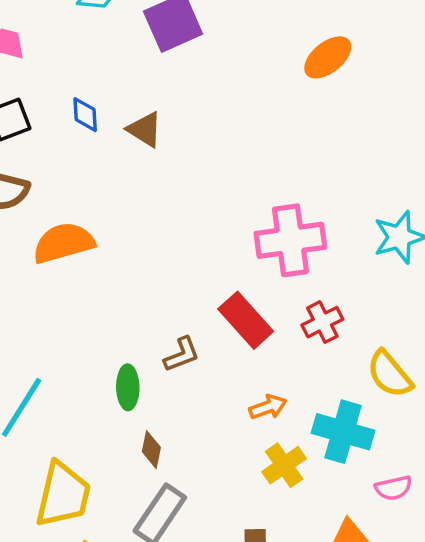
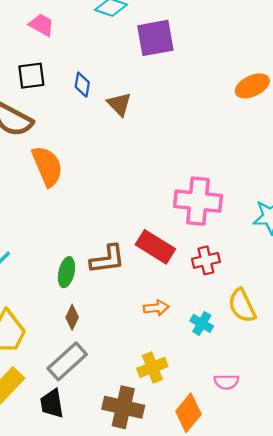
orange semicircle: (64, 243) -> (47, 166), turned 69
red rectangle: (246, 320) -> (155, 247), turned -30
brown L-shape: (182, 355) -> (107, 259), size x1.4
cyan cross: (343, 432) -> (202, 323), moved, size x0.6
yellow cross: (284, 465) -> (152, 367), moved

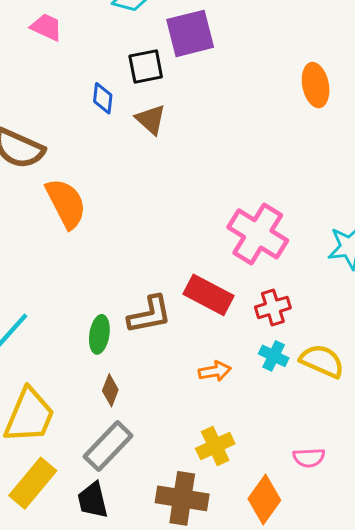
black square: (31, 76) -> (146, 67), moved
orange ellipse: (252, 86) -> (316, 85), turned -72
pink cross: (198, 201) -> (258, 234), turned 30
yellow semicircle: (242, 306) -> (322, 361), turned 144
cyan cross: (202, 323) -> (274, 356), moved

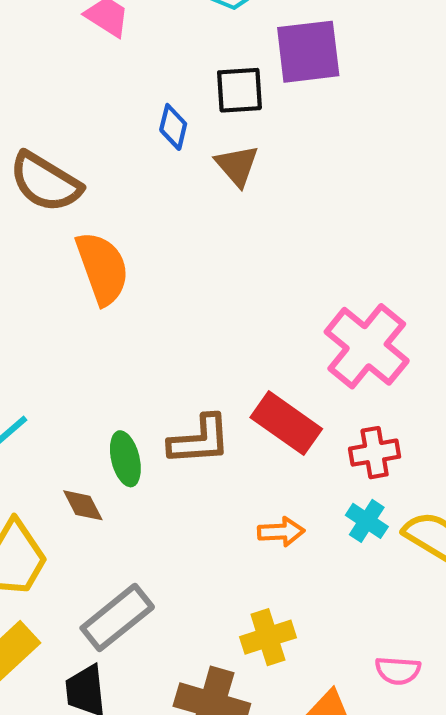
green ellipse: (99, 334) -> (125, 459), turned -30
brown diamond: (110, 390) -> (83, 505), moved, turned -56

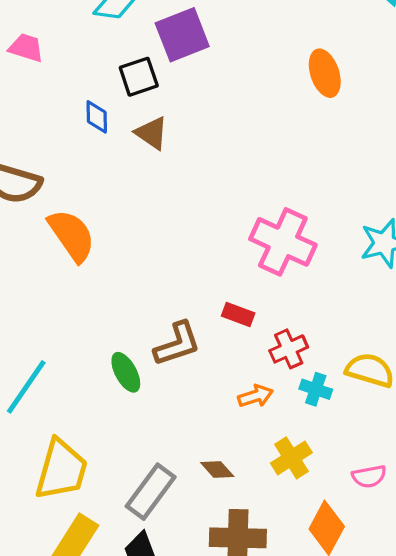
red rectangle: (286, 423) -> (238, 314), size x0.6
red cross: (375, 453) -> (289, 349), moved
brown diamond: (83, 505) -> (217, 470), moved
cyan cross: (367, 521) -> (316, 389), moved
yellow cross: (268, 637) -> (291, 458), moved

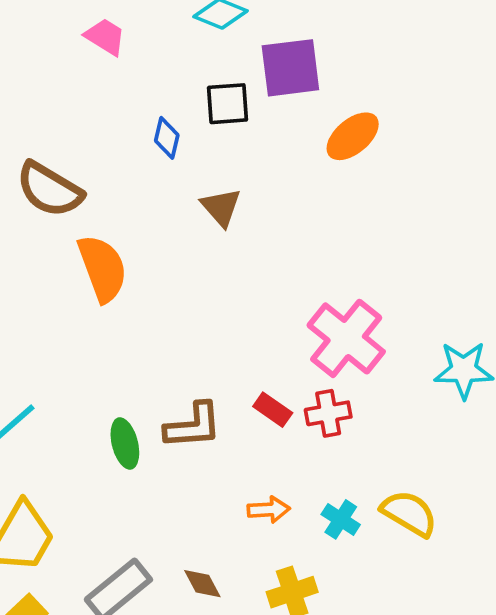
orange ellipse: (325, 73) -> (353, 136), moved, turned 54
brown triangle: (152, 133) -> (221, 207), moved
red cross: (289, 349) -> (328, 413), moved

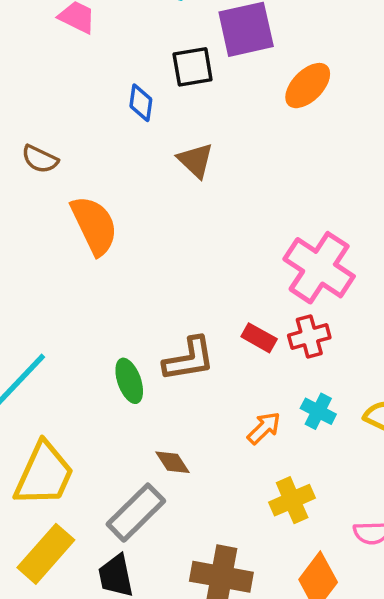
brown semicircle: (49, 189) -> (40, 159), size x0.6
orange arrow: (269, 510) -> (264, 428), turned -36
cyan cross: (341, 519) -> (318, 411), moved
brown diamond: (202, 584) -> (173, 462), moved

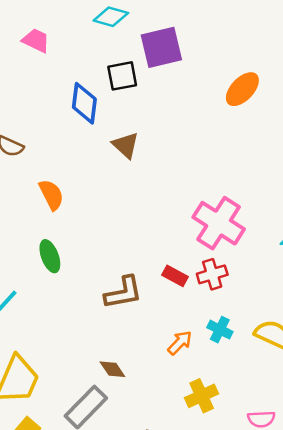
orange ellipse: (308, 86) -> (242, 89), moved
blue diamond: (141, 103) -> (84, 103), size x1.5
orange semicircle: (94, 225) -> (51, 195), size x0.7
green ellipse: (129, 381) -> (50, 256), moved

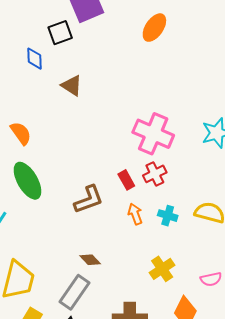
blue diamond: (84, 103) -> (35, 59), size x0.7
green ellipse: (50, 256) -> (27, 181), size x1.5
red rectangle: (175, 276) -> (126, 180), turned 42
orange arrow: (180, 343) -> (135, 214), moved, turned -55

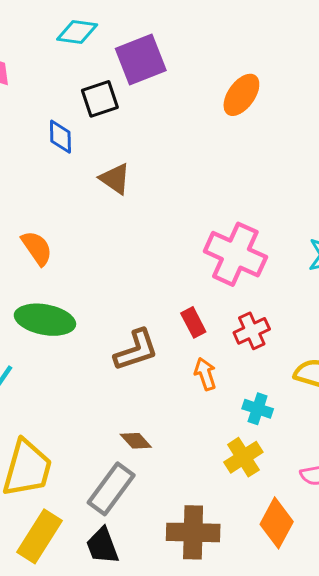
red cross: (155, 174) -> (252, 331), moved
green ellipse: (27, 181) -> (45, 320), turned -51
cyan cross: (168, 216) -> (258, 409), moved

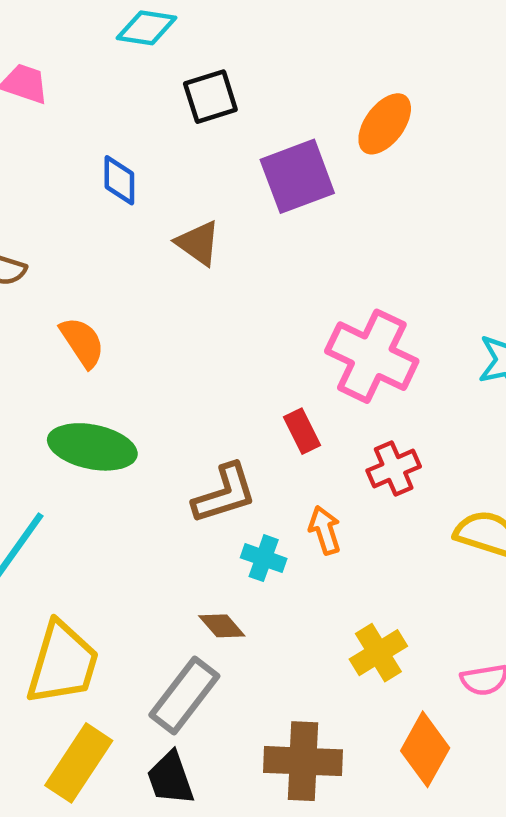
purple square: (141, 59) -> (297, 176), moved
black square: (100, 99) -> (210, 97), moved
red rectangle: (193, 322) -> (302, 431), moved
cyan cross: (258, 409) -> (264, 558), moved

